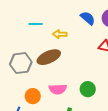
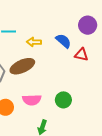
blue semicircle: (88, 18) -> (63, 41), moved

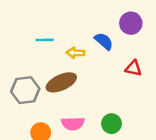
purple circle: (88, 25) -> (131, 23), moved
blue semicircle: (63, 41) -> (104, 41), moved

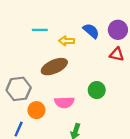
purple circle: (131, 23) -> (118, 30), moved
gray hexagon: (25, 90) -> (19, 89), moved
green circle: (112, 124) -> (97, 90), moved

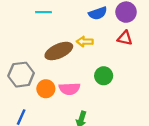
blue semicircle: (91, 31) -> (98, 13), turned 120
yellow arrow: (67, 41) -> (85, 42), moved
orange circle: (36, 110) -> (46, 89), moved

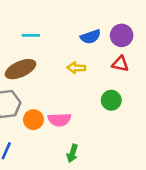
brown ellipse: (59, 51) -> (20, 69), moved
green circle: (104, 76) -> (111, 100), moved

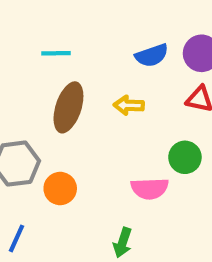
brown ellipse: (20, 69) -> (68, 107), moved, turned -48
pink semicircle: (59, 120) -> (150, 189), moved

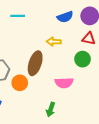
brown ellipse: (68, 107) -> (35, 63), moved
green circle: (185, 157) -> (83, 59), moved

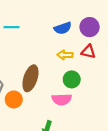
yellow arrow: (54, 42) -> (65, 55), moved
green circle: (83, 59) -> (72, 79), moved

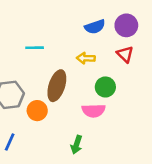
cyan line: (12, 27) -> (35, 48), moved
red triangle: (88, 52) -> (125, 54), turned 32
yellow arrow: (65, 55) -> (86, 58), moved

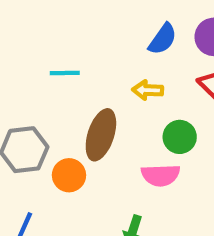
blue semicircle: (95, 27) -> (163, 39), turned -36

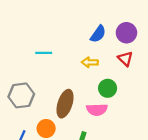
brown ellipse: (101, 135) -> (65, 104), moved
orange circle: (69, 175) -> (46, 128), moved

